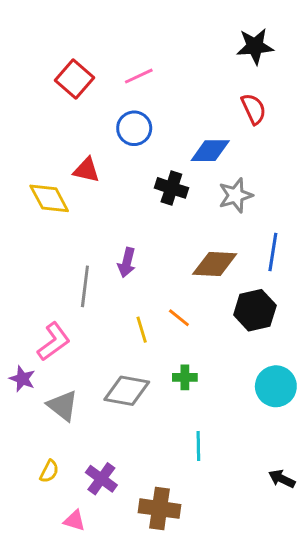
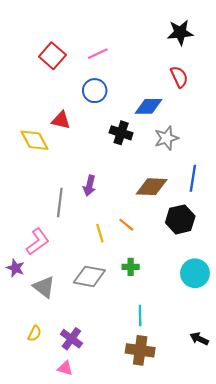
brown cross: (160, 509) -> (140, 350), moved
pink triangle: (75, 521) -> (65, 368), moved

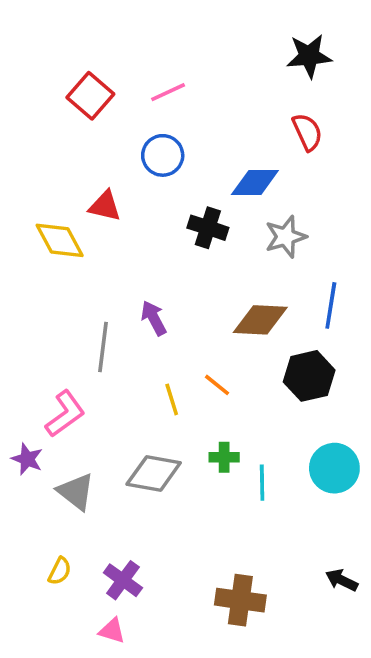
purple arrow: (89, 186) -> (154, 318), turned 138
cyan line: (140, 315) -> (262, 483), moved

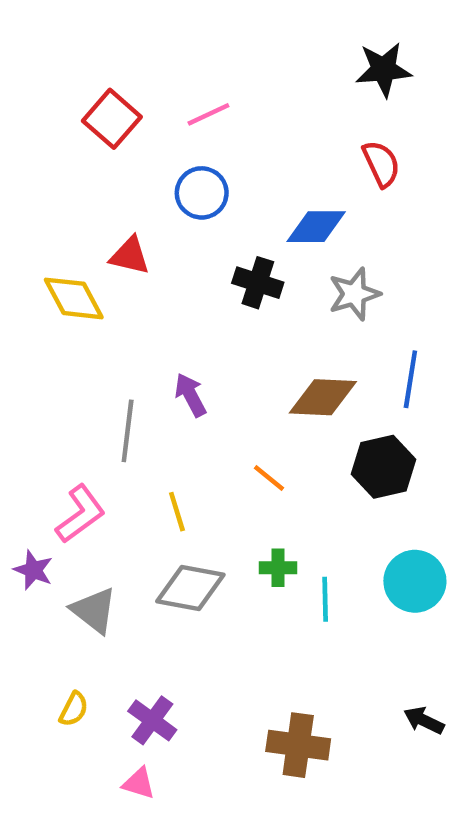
yellow line: (172, 399) -> (177, 512), moved

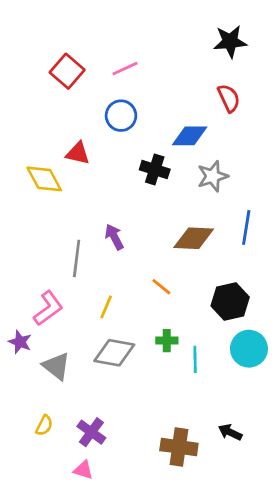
black hexagon: (383, 467) -> (230, 302), moved
yellow line: (177, 512) -> (106, 307), turned 40
black arrow: (424, 720) -> (230, 432), moved

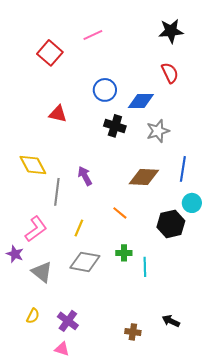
pink line: (125, 68) -> (93, 35), moved
blue circle: (121, 116) -> (105, 90), moved
yellow diamond: (44, 179) -> (33, 165), moved
cyan circle: (249, 349) -> (192, 203), moved, size x0.7
brown cross: (179, 447) -> (133, 332), size x0.6

